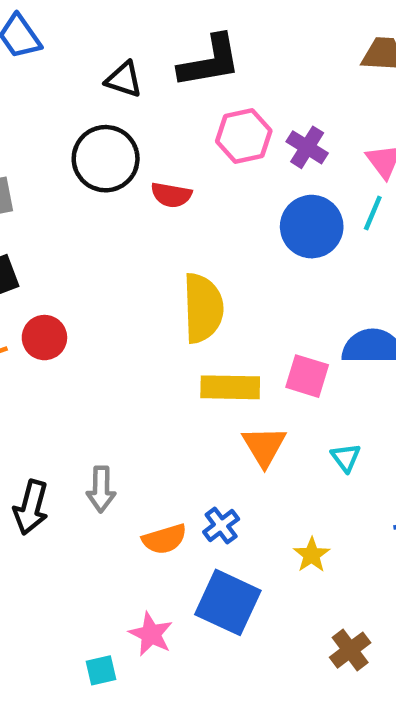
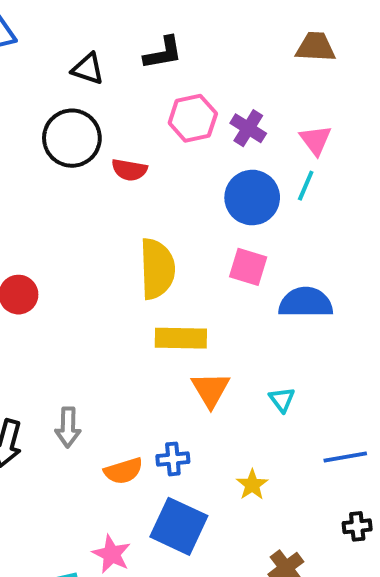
black L-shape: (210, 61) -> (163, 53), size x0.7
pink square: (307, 376) -> (248, 267), moved
blue cross: (221, 525) -> (173, 459), turned 32

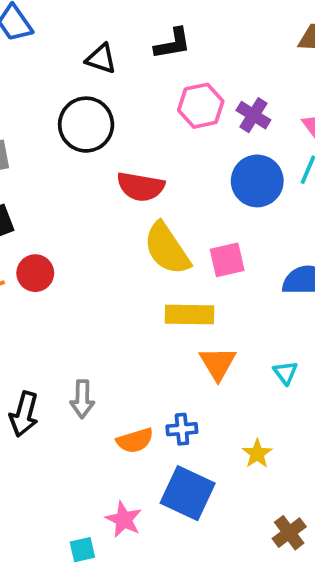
red semicircle: (129, 170) -> (141, 187), moved, size x1.4
pink square: (248, 267) -> (227, 260), moved, turned -30
yellow semicircle: (157, 269) -> (167, 249), turned 148

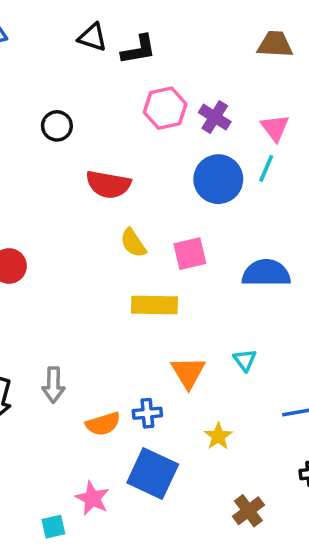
black triangle: (101, 59) -> (92, 37), moved
black circle: (86, 125) -> (57, 126), size x0.6
yellow semicircle: (167, 249) -> (133, 243), size x0.6
orange triangle: (218, 363) -> (188, 372), moved

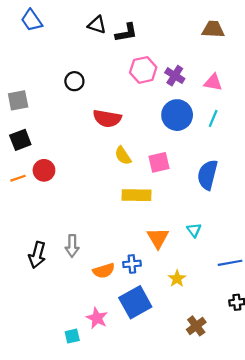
pink triangle: (275, 128) -> (213, 82), turned -42
cyan line: (266, 168) -> (213, 118), moved
blue semicircle: (266, 273) -> (208, 175), turned -76
blue square: (153, 473) -> (135, 302), turned 36

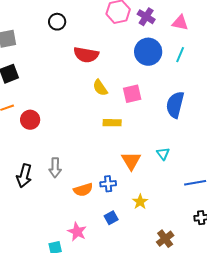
red circle: (44, 170) -> (30, 120), moved
yellow rectangle: (136, 195) -> (112, 123), size x0.7
yellow star: (177, 279) -> (140, 202), moved
blue square: (135, 302) -> (111, 218), size x0.5

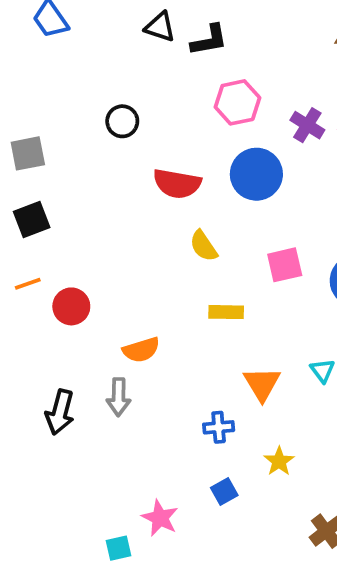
purple cross: (146, 17) -> (307, 125), moved
blue circle: (148, 52) -> (256, 174), moved
pink square: (132, 94) -> (285, 265), moved
orange semicircle: (83, 190) -> (141, 350), moved

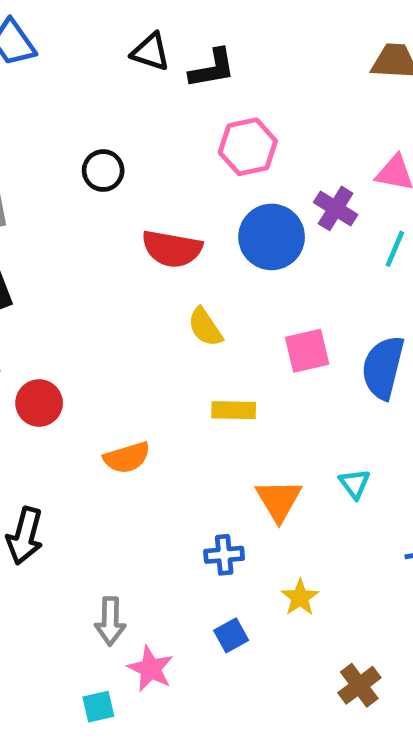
purple cross: (307, 125) -> (336, 208), moved
gray arrow: (119, 397) -> (110, 621), moved

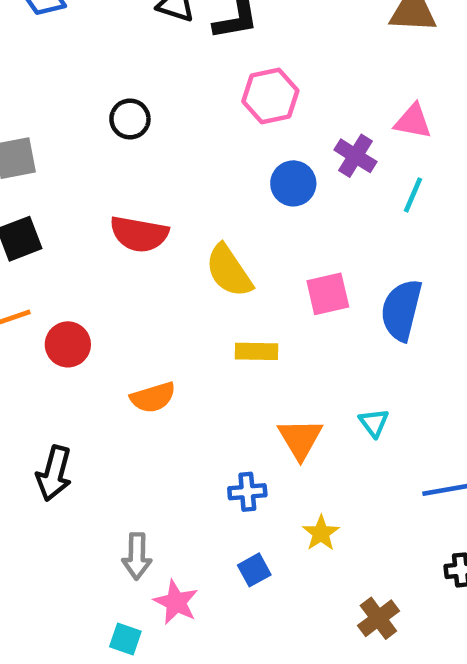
blue circle: (272, 237) -> (293, 183), size x0.7
red semicircle: (172, 249) -> (139, 234), moved
yellow semicircle: (205, 327) -> (229, 271), size x1.4
cyan square: (98, 707) -> (125, 639), turned 32

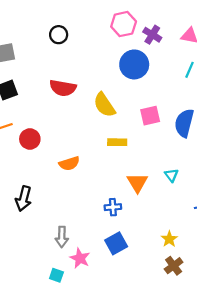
purple cross: (355, 156) -> (152, 35), moved
blue circle: (293, 183) -> (134, 64), size x1.4
yellow star: (321, 533) -> (169, 239), moved
blue square: (254, 570) -> (116, 243), size x1.5

